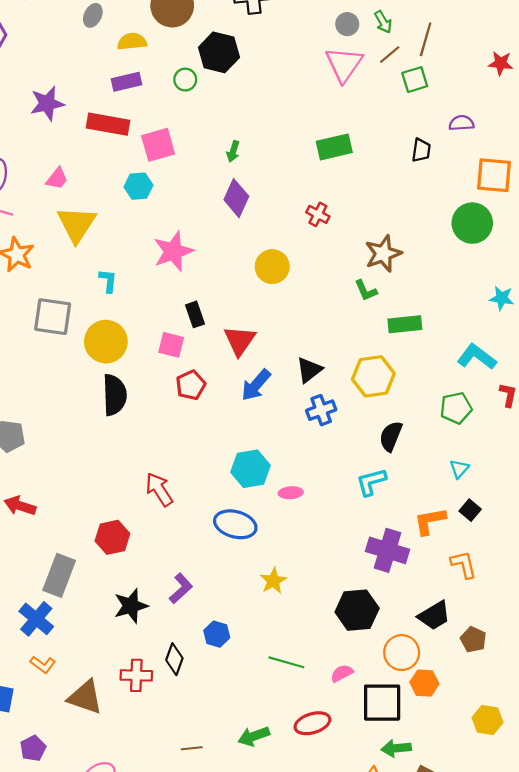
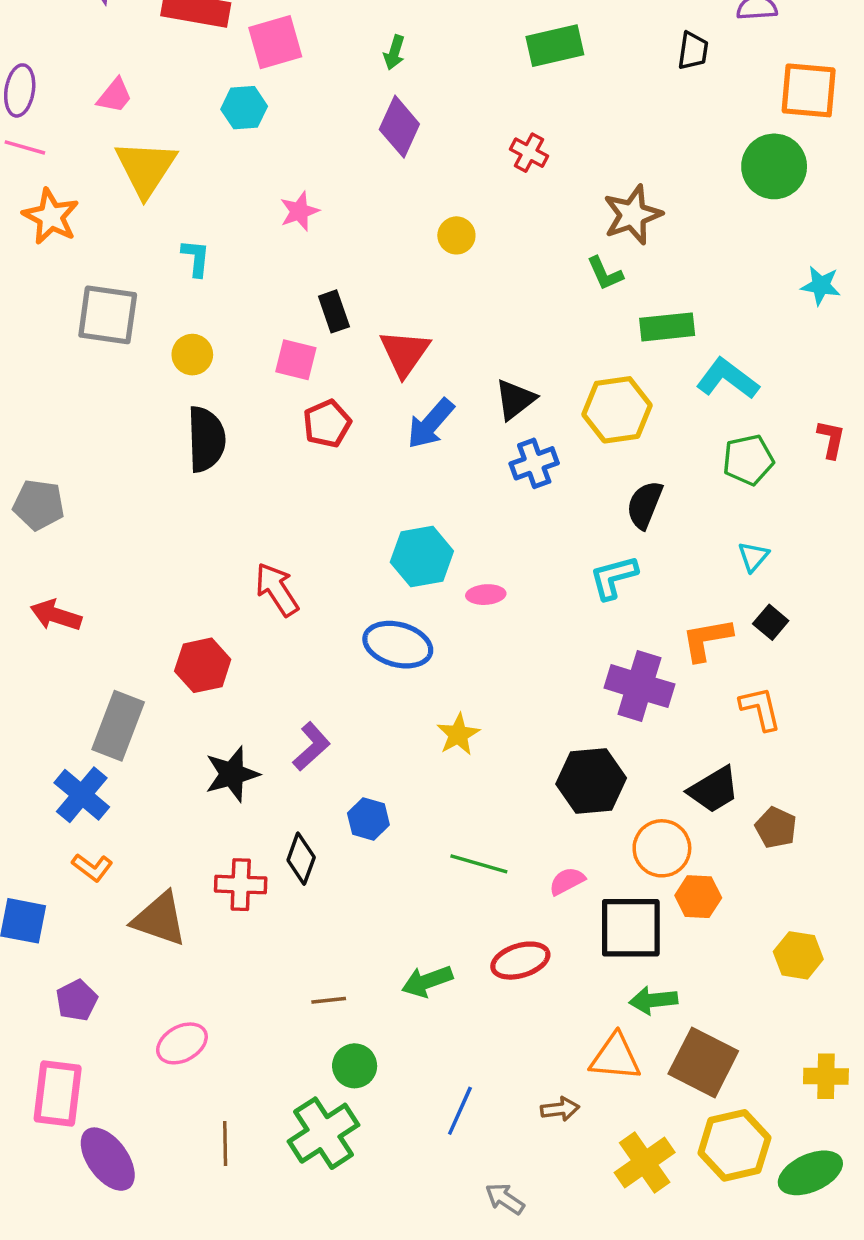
pink star: (173, 251) -> (299, 211), size x0.6
yellow circle: (272, 267) -> (456, 235), size x0.7
yellow circle: (106, 342) -> (192, 355), size x0.6
cyan L-shape: (477, 357) -> (728, 379), moved

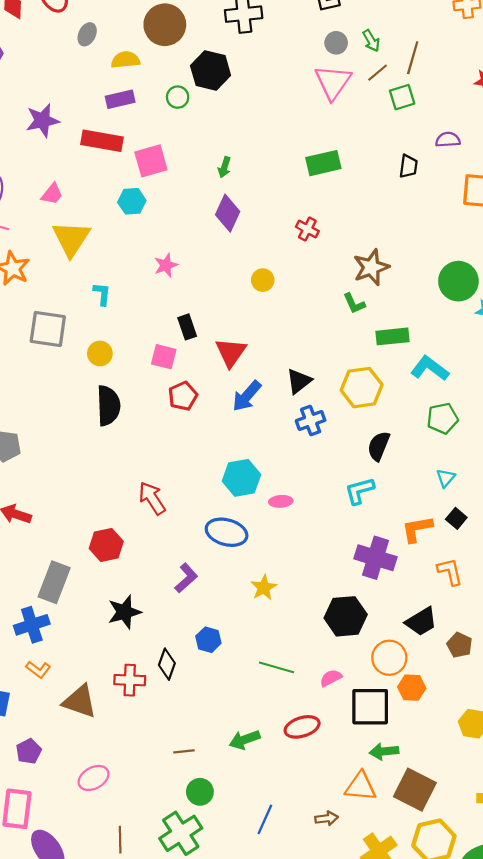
green circle: (774, 166) -> (458, 281), moved
purple L-shape: (311, 746) -> (186, 578), moved
blue cross: (82, 795) -> (32, 625), turned 32

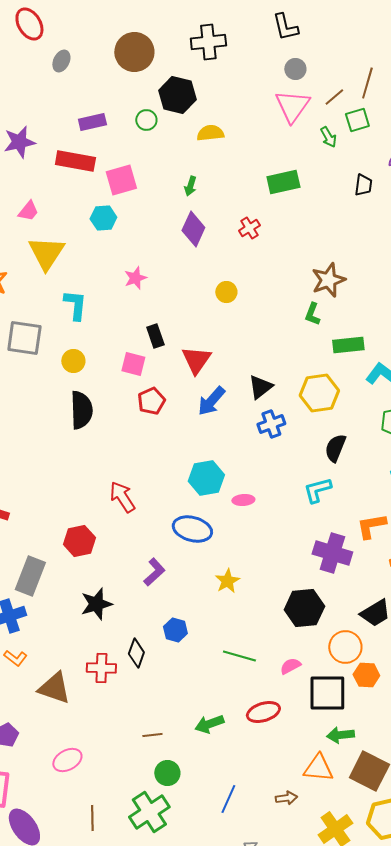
green arrow: (371, 41) -> (328, 137), moved
yellow semicircle: (125, 60) -> (210, 133), moved
red cross: (307, 229) -> (249, 228), moved, turned 30
cyan L-shape: (102, 294) -> (75, 305), size x1.4
green L-shape: (354, 303) -> (312, 314), turned 45

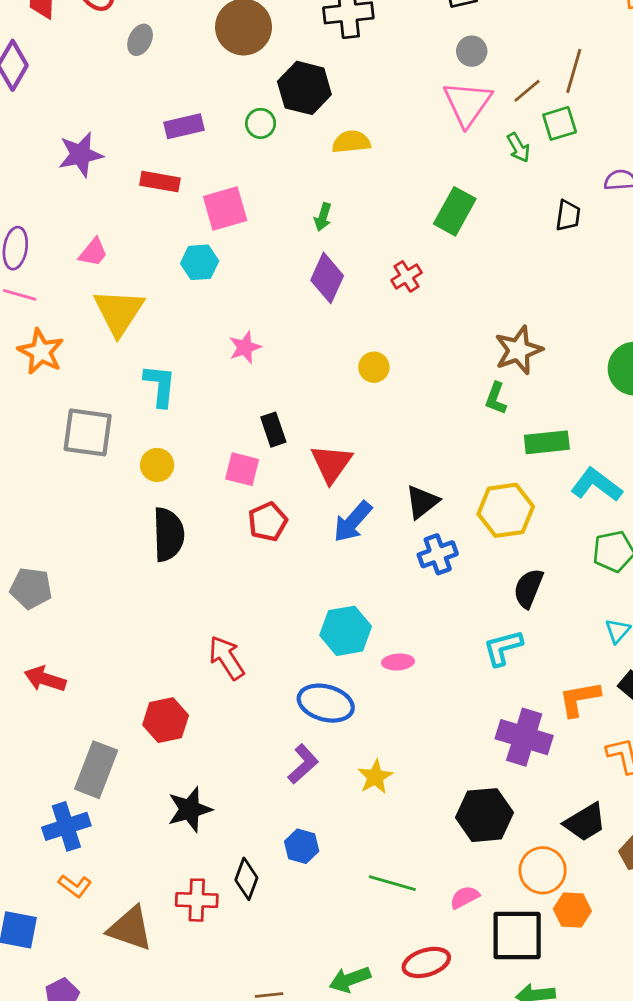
red rectangle: (75, 161) -> (160, 182), size x0.7
green rectangle: (283, 182) -> (455, 211), turned -48
purple L-shape: (154, 572) -> (303, 764), moved

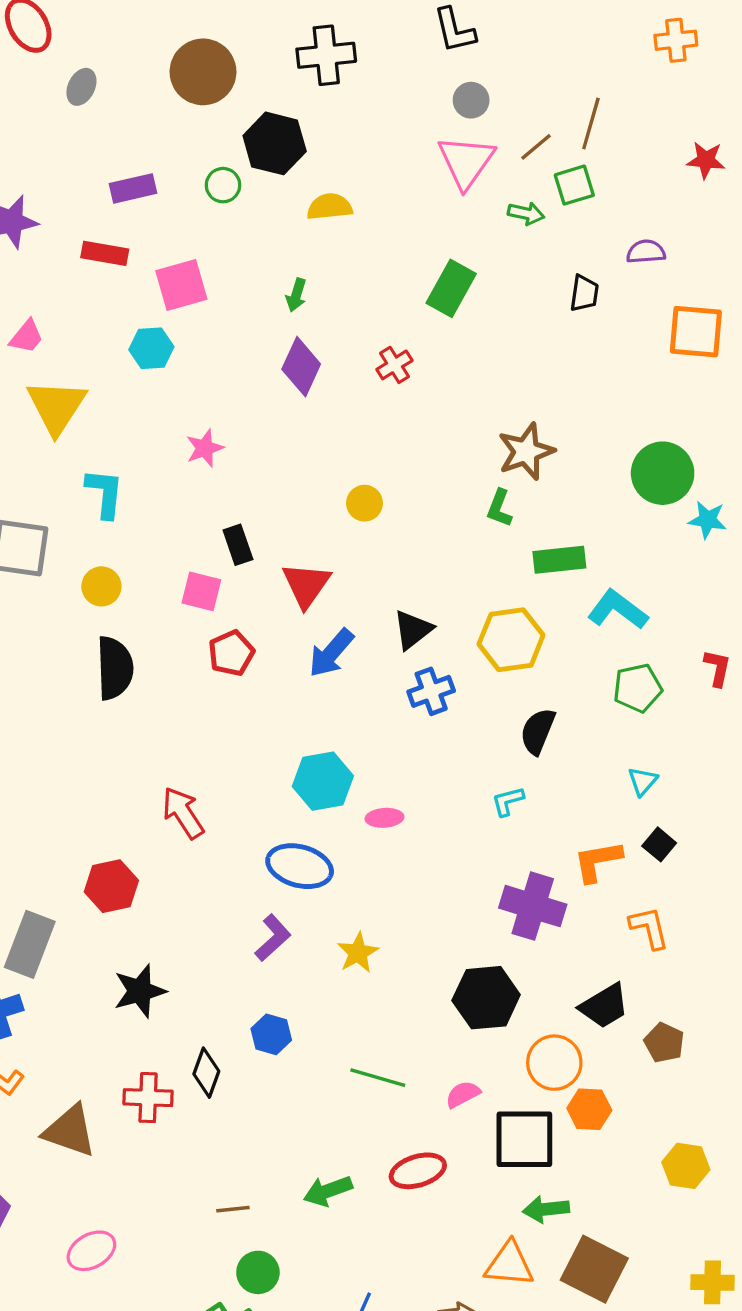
green arrow: (518, 148) -> (526, 213), turned -48
yellow circle: (374, 367) -> (365, 503), moved
cyan L-shape: (503, 648) -> (508, 801), size x0.7

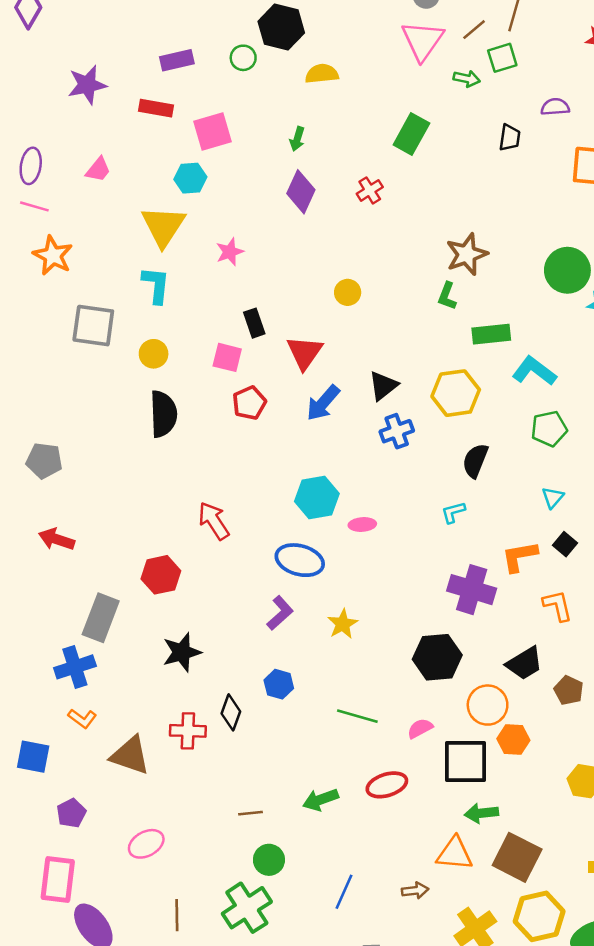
yellow triangle: (56, 407) -> (163, 226), moved

